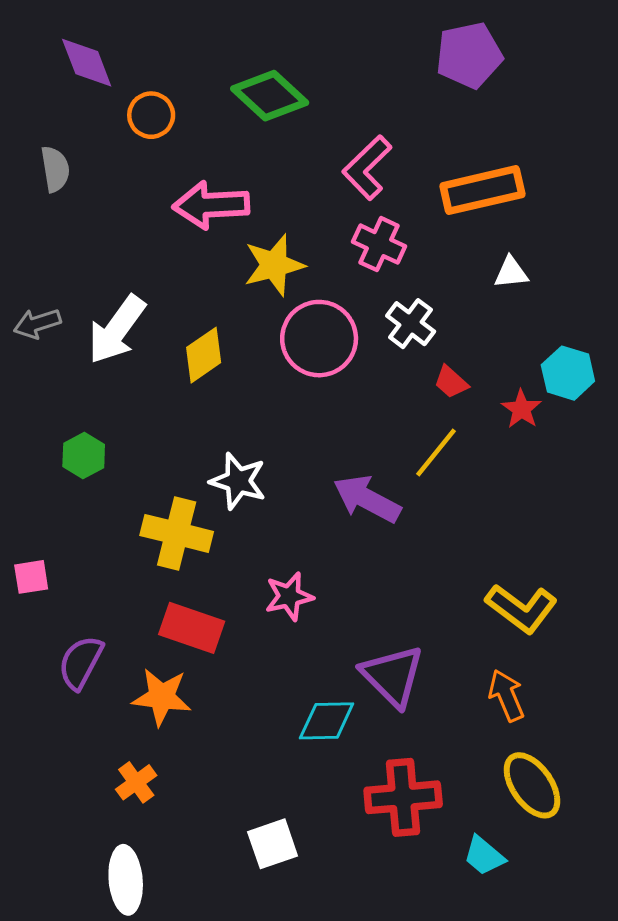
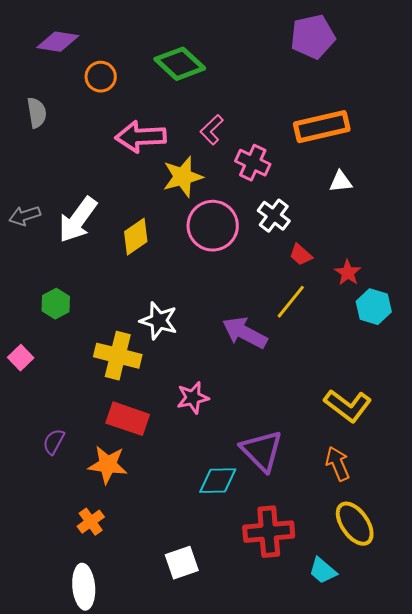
purple diamond: (87, 63) -> (58, 42), turned -60
pink L-shape: (367, 168) -> (212, 130), moved, size x0.7
cyan hexagon: (568, 373) -> (374, 307), moved
pink square: (31, 577) -> (21, 358), moved, turned -35
purple semicircle: (81, 662) -> (54, 442), size x0.7

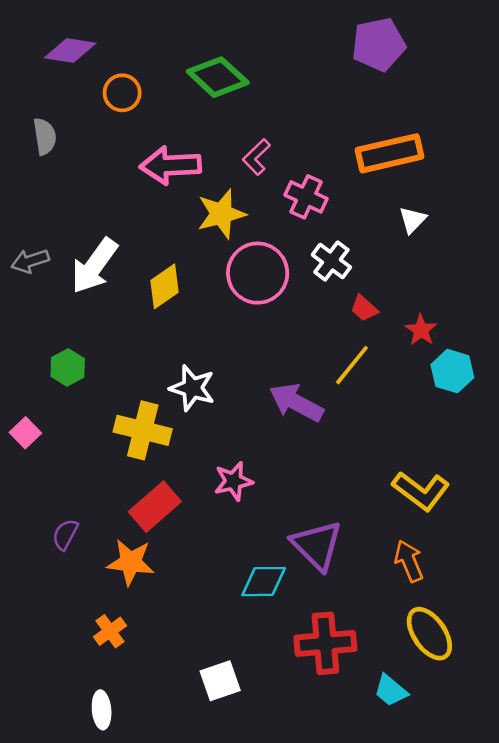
white triangle: (341, 182) -> (412, 220), turned -40
red rectangle: (128, 419) -> (155, 507), turned -60
white ellipse: (84, 587) -> (102, 710), size x0.7

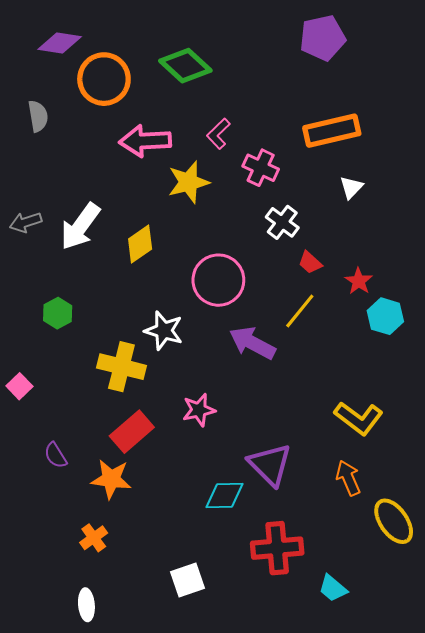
orange circle: (122, 93) -> (104, 79), size x1.6
pink circle: (258, 273) -> (218, 280), moved
pink square: (25, 433) -> (19, 386), moved
purple semicircle: (65, 534) -> (56, 455), turned -60
yellow ellipse: (429, 634) -> (394, 521), moved

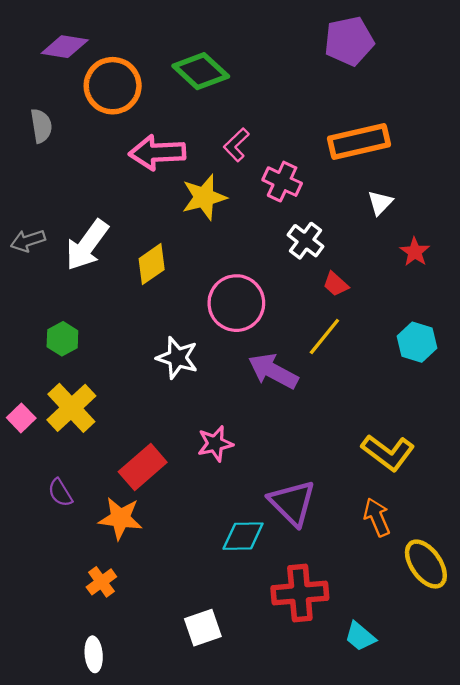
red star: (359, 281) -> (415, 252), moved
yellow cross: (121, 367) -> (71, 408), moved, turned 33

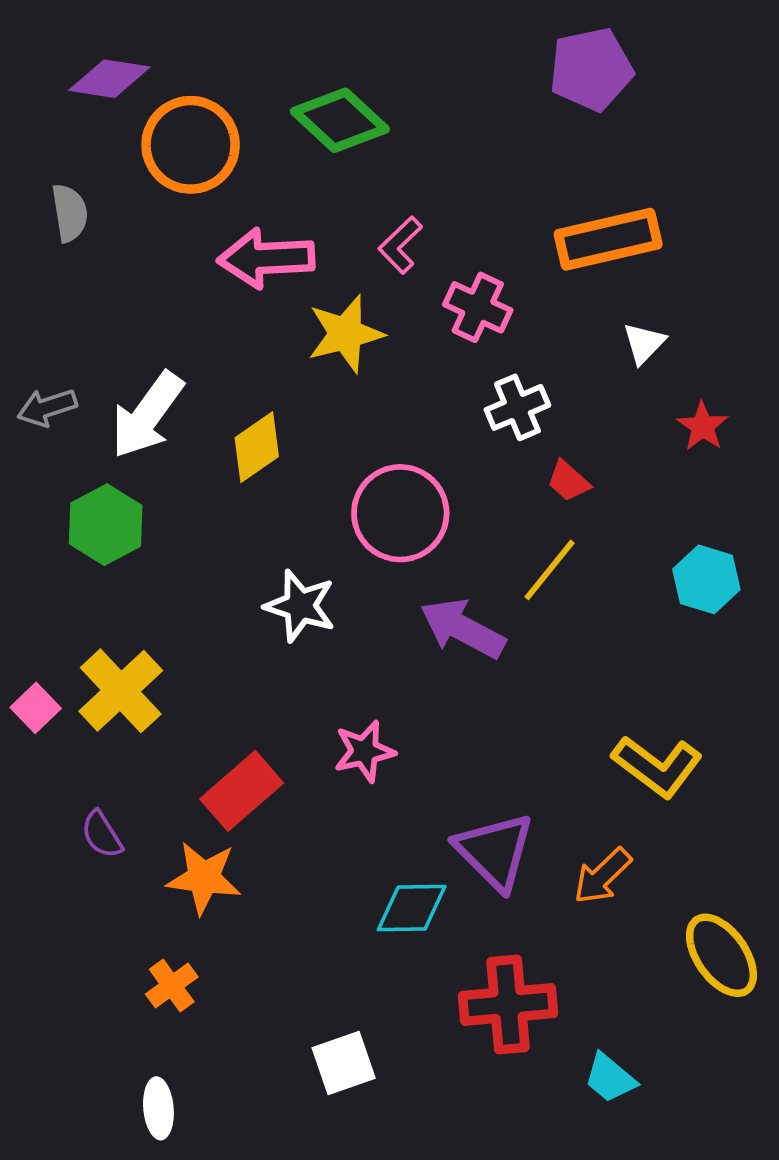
white cross: (305, 241) -> (517, 407), turned 30
green hexagon: (62, 339) -> (106, 525), moved, size x1.4
orange arrow: (377, 517) -> (602, 876), moved, turned -111

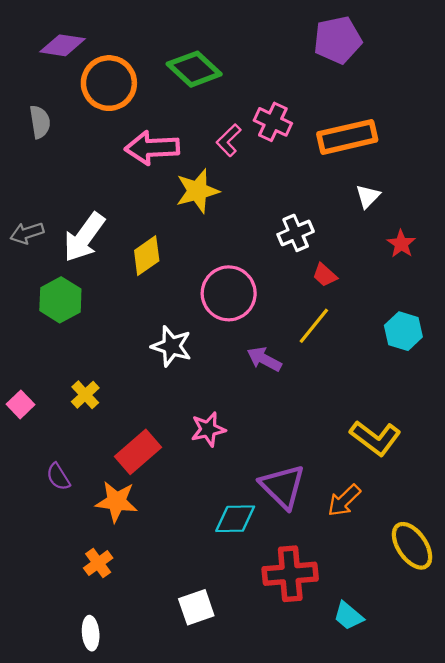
pink cross: (478, 307) -> (273, 122), moved
purple arrow: (463, 628) -> (264, 359), size x0.7
yellow cross: (121, 691) -> (85, 395), moved, size x0.6

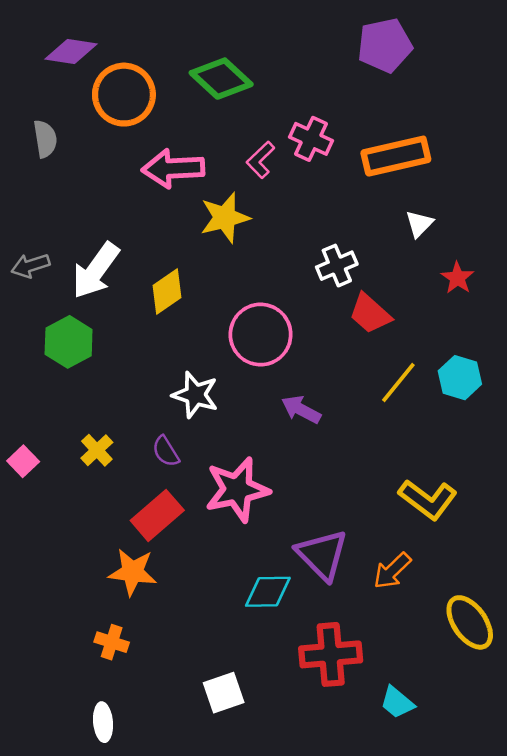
red trapezoid: (325, 275) -> (370, 314), size x1.5
yellow line: (314, 326) -> (398, 383), moved
pink star: (208, 429) -> (237, 490), size x1.6
purple semicircle: (58, 477) -> (166, 451), moved
orange cross: (98, 563) -> (112, 642), turned -36

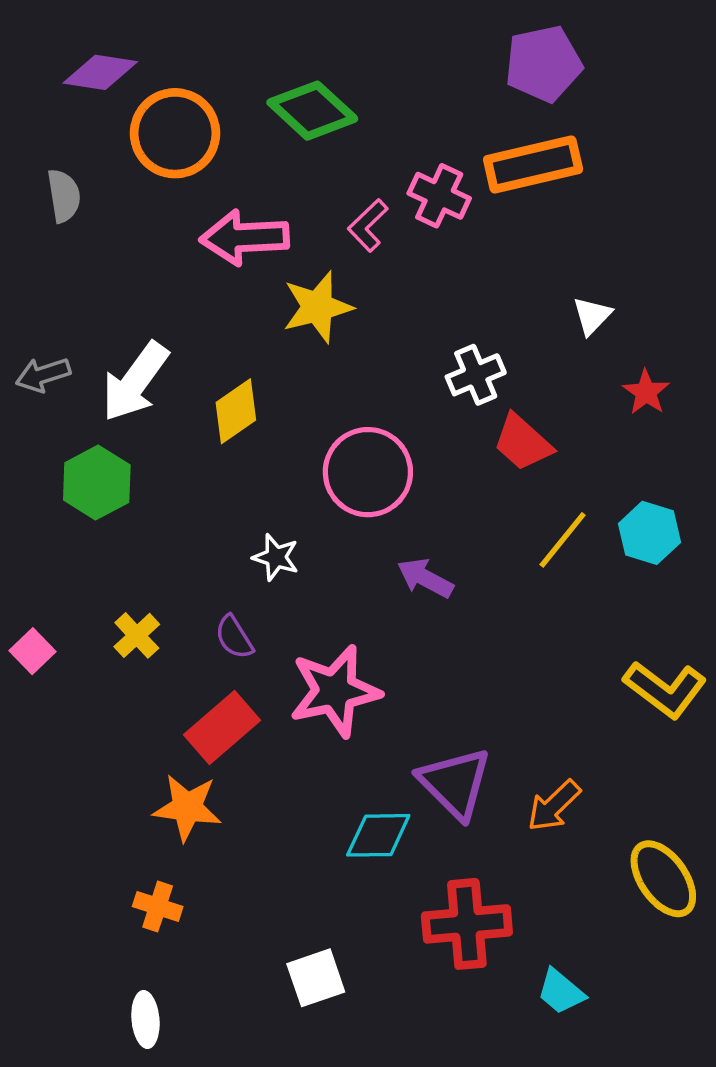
orange rectangle: (396, 156) -> (533, 164), moved
white star: (195, 395) -> (276, 557), size x0.7
yellow L-shape: (428, 499) -> (665, 689), moved

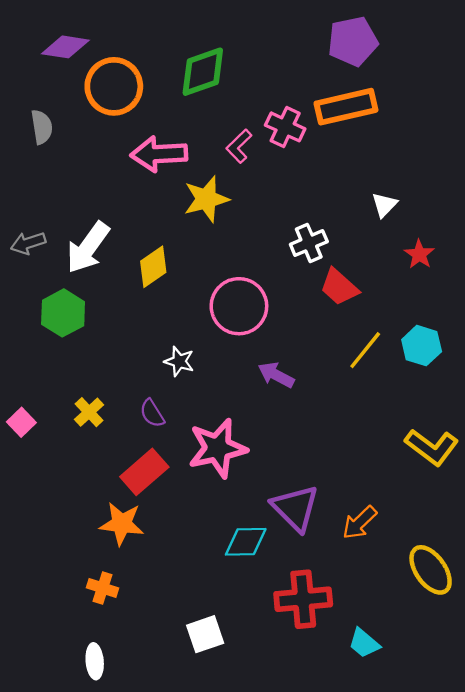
green diamond: (312, 111) -> (203, 72), turned -62

